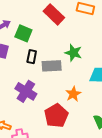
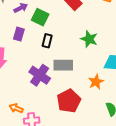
gray rectangle: (52, 66) -> (63, 65), moved
orange star: (73, 94) -> (96, 82), moved

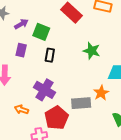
gray rectangle: (63, 65) -> (81, 103), moved
red pentagon: (69, 101) -> (57, 118), moved
orange arrow: (16, 108) -> (21, 109), moved

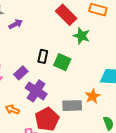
green square: (41, 32) -> (62, 62), moved
purple rectangle: (21, 50) -> (21, 73), moved, turned 32
green star: (92, 51) -> (82, 36), moved

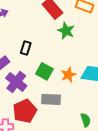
green square: (62, 62) -> (44, 71), moved
orange star: (93, 96) -> (68, 75), moved

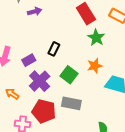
orange star: (68, 75) -> (95, 66), moved
red pentagon: (25, 111) -> (44, 111), turned 30

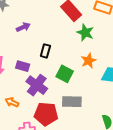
purple arrow: (35, 11) -> (23, 27), moved
purple rectangle: (29, 60) -> (23, 66), turned 56

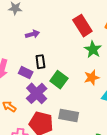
black rectangle: (45, 51) -> (40, 62), moved, turned -32
green square: (65, 74) -> (59, 80), moved

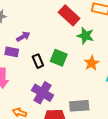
purple rectangle: (26, 73) -> (12, 52), moved
green square: (59, 80) -> (59, 58), moved

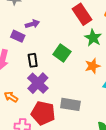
black rectangle: (38, 61) -> (33, 60), moved

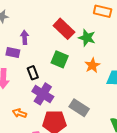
red rectangle: (82, 14) -> (64, 29), moved
purple arrow: (32, 24) -> (25, 37), turned -64
gray rectangle: (70, 104) -> (79, 108), turned 36

